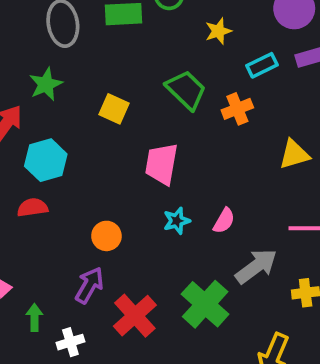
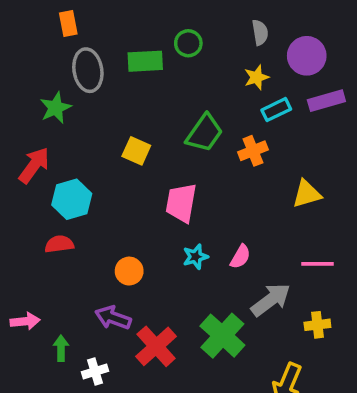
yellow star: (218, 31) -> (256, 77), moved
green star: (46, 84) -> (56, 108), moved
green trapezoid: (186, 90) -> (204, 133), turned 81
purple arrow: (89, 285) -> (113, 318), turned -100

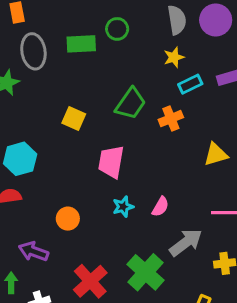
gray semicircle: (260, 32) -> (177, 20), size x1.4
purple circle: (307, 56) -> (216, 20), moved
purple arrow: (113, 318) -> (33, 251), moved

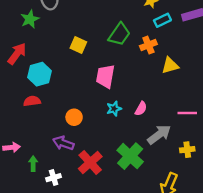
yellow triangle: (216, 154) -> (170, 65), moved
purple arrow: (33, 251) -> (63, 143), moved

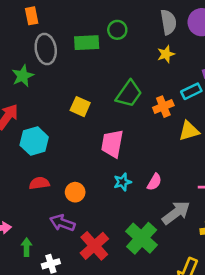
cyan rectangle: (162, 20) -> (191, 91), moved
red semicircle: (32, 101) -> (39, 183), moved

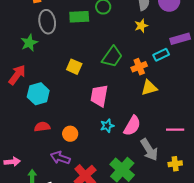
yellow triangle: (189, 131) -> (149, 88), moved
pink semicircle: (154, 182) -> (132, 126), size x1.5
gray arrow: (176, 213) -> (149, 150), turned 95

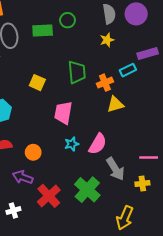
green trapezoid: (112, 57) -> (77, 72), turned -40
pink line: (175, 130) -> (149, 157), moved

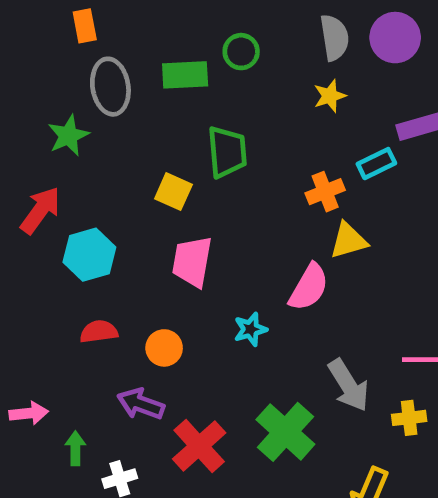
green trapezoid: (77, 72) -> (227, 152), moved
pink trapezoid: (63, 113) -> (192, 262), moved
pink semicircle: (98, 144) -> (309, 287), moved

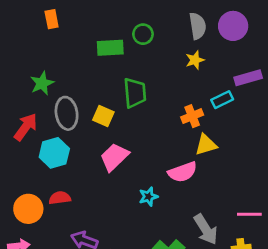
gray ellipse: (110, 87) -> (67, 113), moved
pink trapezoid: (192, 262) -> (114, 157), turned 36
pink semicircle: (309, 287) -> (183, 172), turned 40
orange circle: (164, 348) -> (28, 209), moved, size x1.4

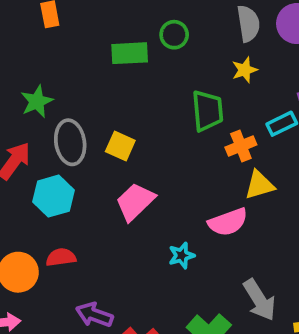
green trapezoid: (135, 93) -> (207, 111), moved

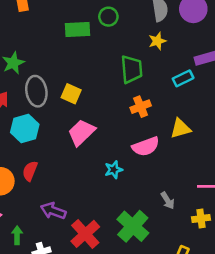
orange cross: (241, 146) -> (141, 107), moved
yellow triangle: (259, 185) -> (180, 128), moved
red semicircle: (61, 257) -> (30, 171), turned -60
gray arrow: (259, 300) -> (168, 201), size x0.6

